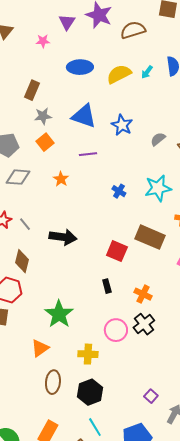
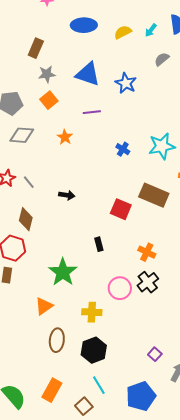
yellow semicircle: (119, 74) -> (123, 32), size x0.7
gray semicircle: (158, 139) -> (162, 59), moved
black arrow: (63, 237) -> (67, 195), size x0.6
black rectangle: (107, 286) -> (99, 244), moved

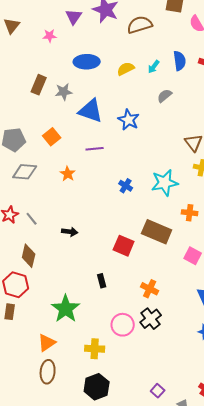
gray star: (47, 74) -> (64, 92), moved
brown ellipse: (57, 340) -> (48, 372), moved

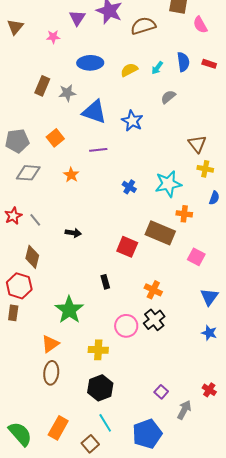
orange cross: (190, 213) -> (184, 214), moved

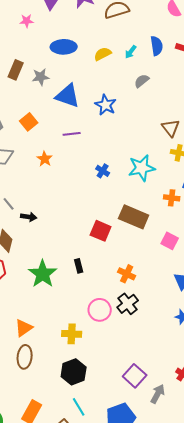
orange cross: (184, 214) -> (172, 198), moved
black arrow: (73, 233) -> (29, 217), moved
green star: (69, 310) -> (43, 274), moved
purple square: (161, 392) -> (135, 376), size x1.6

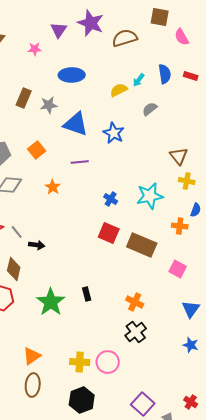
yellow semicircle: (103, 54) -> (119, 90), moved
red square: (101, 231) -> (109, 233), moved
pink circle: (100, 310) -> (108, 362), moved

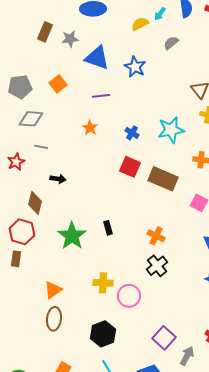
orange star: (53, 187) -> (90, 128), moved
gray line: (17, 232) -> (41, 147), moved, turned -40
yellow cross: (80, 362) -> (103, 283), moved

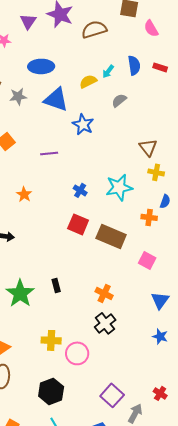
blue triangle: (97, 58) -> (56, 99), moved
orange star: (90, 128) -> (24, 194), moved

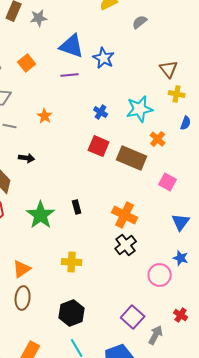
blue triangle: (56, 99) -> (72, 46), moved
blue star: (83, 124) -> (104, 58), moved
orange cross: (149, 217) -> (158, 139), moved, turned 35
orange cross: (104, 293) -> (125, 215), size x1.4
pink circle: (77, 353) -> (160, 275), moved

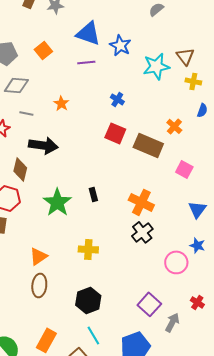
cyan star: (140, 109) -> (156, 66), moved
black arrow: (27, 158) -> (43, 145), size x1.8

